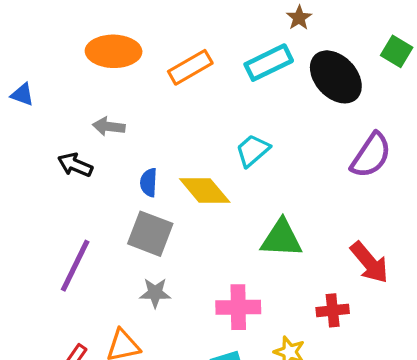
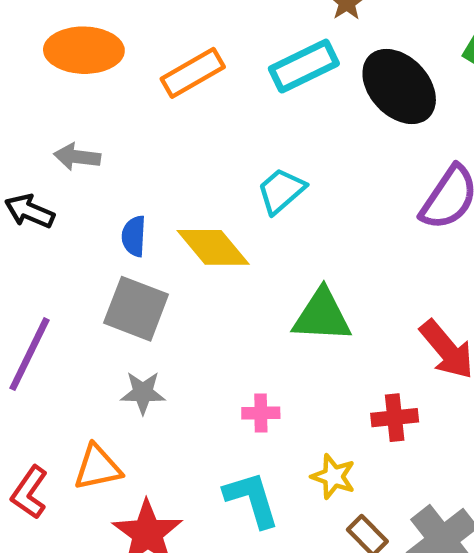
pink cross: (238, 307) -> (261, 413), size x0.6

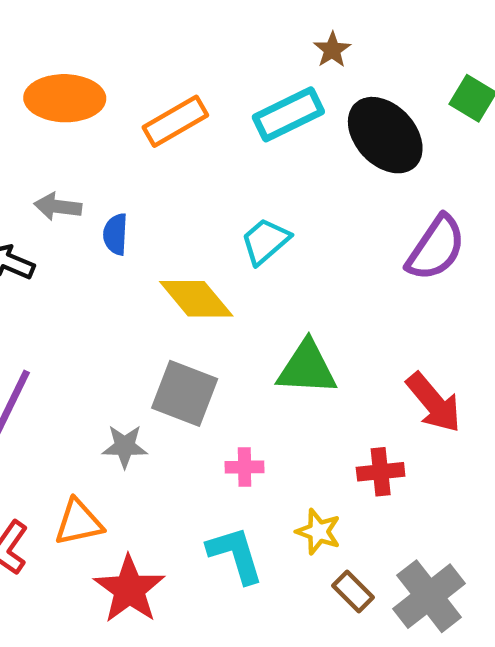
blue semicircle: (134, 236) -> (115, 234), moved
gray square: (136, 309) -> (185, 393), moved

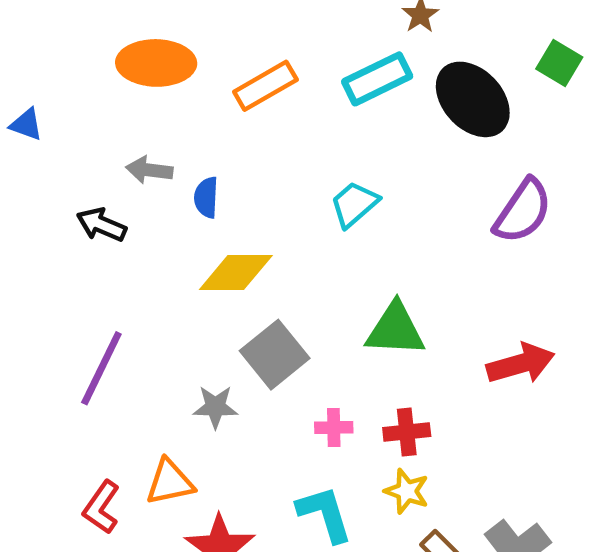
yellow diamond: (196, 299) -> (236, 273), moved, turned -50
gray square: (185, 393) -> (275, 355), turned 30
red arrow: (434, 403) -> (521, 364), turned -66
red cross: (381, 472) -> (407, 432), moved

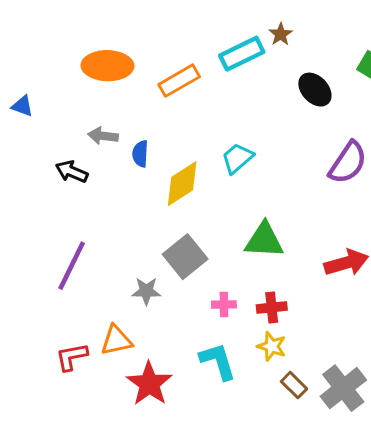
cyan rectangle: (377, 79) -> (242, 54), moved
black ellipse: (473, 99) -> (315, 90), size x0.7
yellow diamond: (236, 273) -> (182, 184), moved, turned -33
red L-shape: (101, 507) -> (72, 357), turned 44

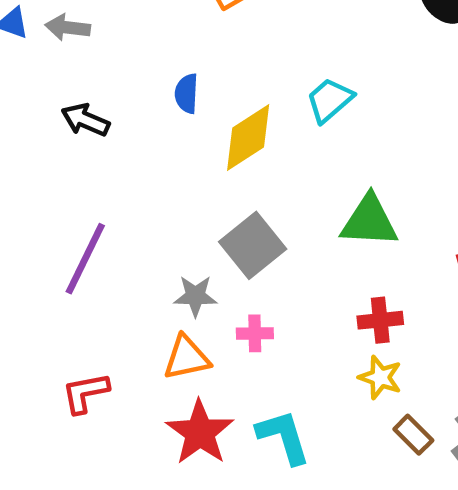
gray arrow: (103, 136) -> (68, 27), moved
pink cross: (224, 305) -> (255, 333), moved
orange triangle: (116, 340) -> (187, 358), moved
cyan L-shape: (218, 361) -> (283, 437), moved

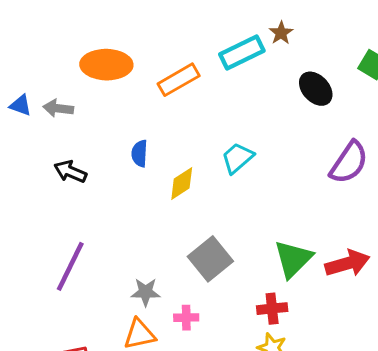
yellow diamond: (248, 138) -> (182, 184), size x0.7
green triangle: (369, 221) -> (293, 259), moved, turned -48
gray square: (253, 245) -> (210, 259), moved

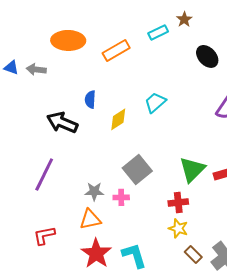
cyan rectangle: (242, 53) -> (158, 32), size x0.7
black arrow: (70, 172) -> (62, 122), moved, size x1.4
pink cross: (186, 318) -> (121, 197), moved

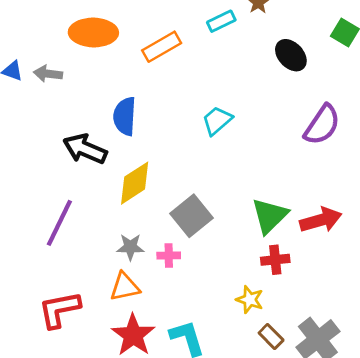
blue semicircle: (90, 99) -> (125, 116), size x1.5
yellow diamond: (118, 119) -> (135, 183), moved, size x1.4
red cross: (178, 202) -> (275, 260), moved
red L-shape: (44, 235) -> (59, 310), size x1.4

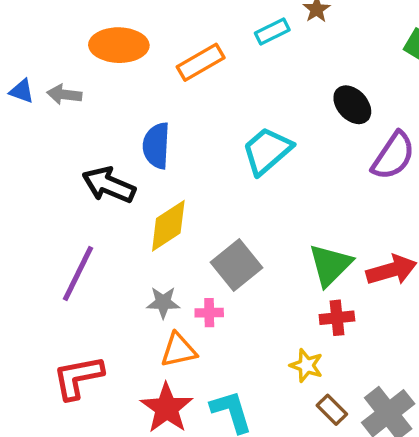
black ellipse: (291, 55) -> (352, 105), moved
cyan trapezoid: (217, 121) -> (267, 151), size x1.4
orange triangle: (125, 287) -> (179, 350), moved

